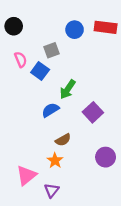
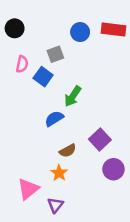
pink semicircle: (21, 59) -> (22, 64), turned 35
purple square: (93, 112) -> (100, 140), moved

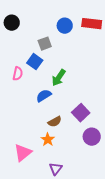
pink semicircle: (22, 64) -> (18, 74), moved
purple triangle: (55, 205) -> (56, 169), moved

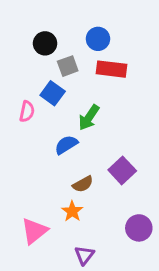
black circle: (12, 23) -> (45, 43), moved
red rectangle: (92, 24) -> (112, 69), moved
purple circle: (92, 137) -> (139, 228), moved

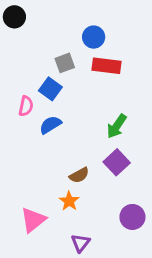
black circle: (45, 43) -> (14, 17), moved
green arrow: (89, 117) -> (117, 126), moved
blue semicircle: (66, 145) -> (50, 125), moved

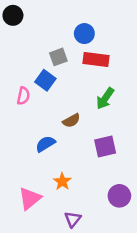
blue semicircle: (50, 125) -> (45, 144), moved
green arrow: (117, 126) -> (105, 98), moved
purple square: (117, 162) -> (105, 146), turned 30
brown semicircle: (79, 175) -> (71, 121), moved

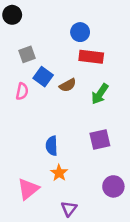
gray square: (58, 57) -> (27, 54), moved
brown semicircle: (71, 121) -> (68, 85), moved
blue semicircle: (45, 144) -> (52, 146), moved, turned -60

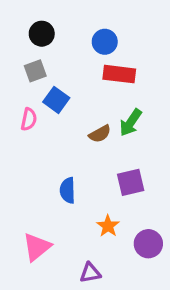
black circle: (12, 15) -> (42, 34), moved
brown semicircle: (68, 85) -> (100, 134), moved
orange star: (59, 173) -> (108, 226), moved
purple triangle: (69, 209) -> (90, 273), turned 42

